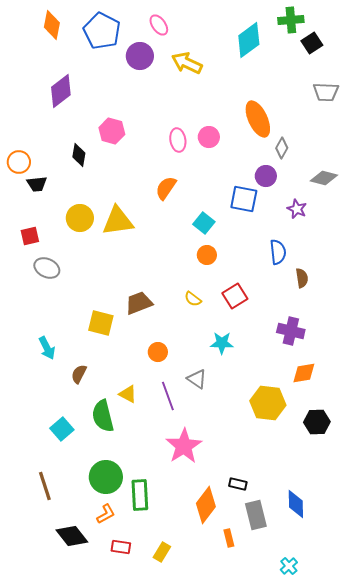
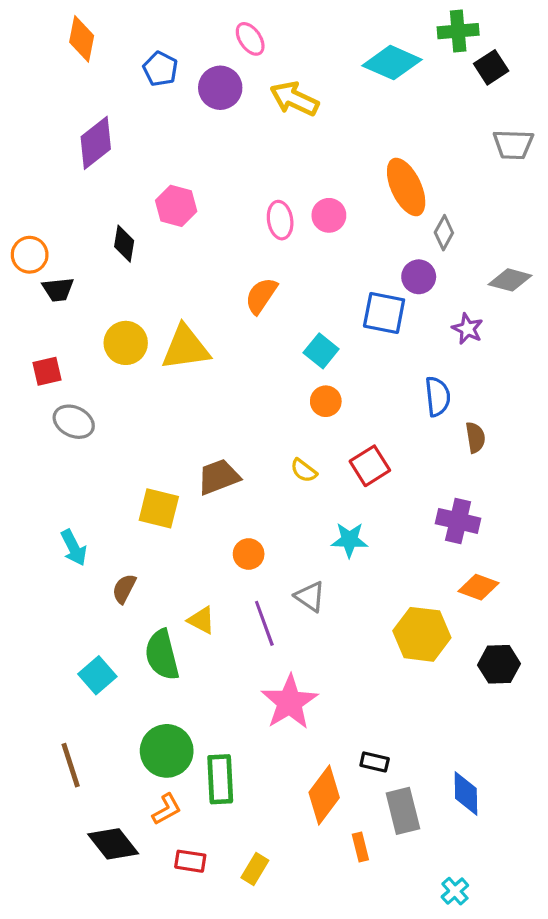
blue pentagon: (102, 31) -> (160, 69), moved, size x0.6
cyan diamond: (249, 40) -> (392, 63), turned 60
orange diamond: (304, 373) -> (479, 587), turned 30

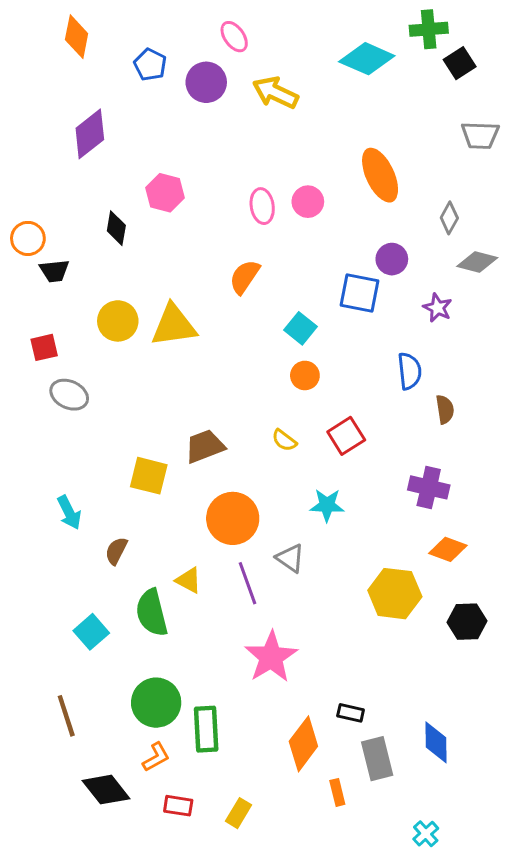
gray diamond: (444, 233) -> (449, 218), moved
orange circle: (249, 554) -> (233, 518), size x1.8

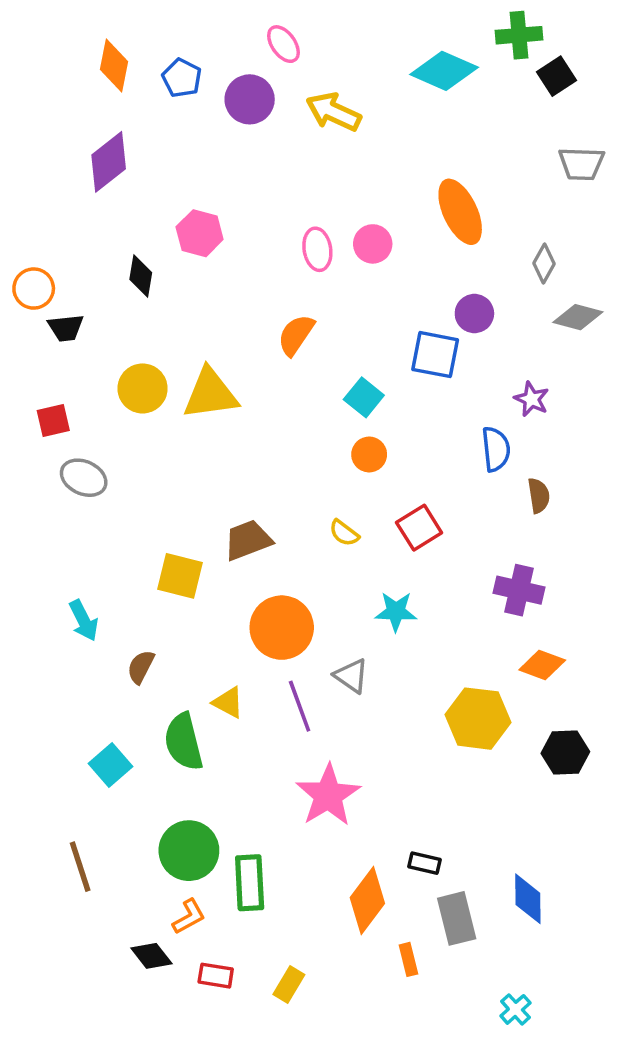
orange diamond: (77, 37) -> (114, 65), moved
purple star: (438, 308) -> (532, 399), moved
black diamond: (106, 790) -> (151, 956), moved, size x0.7

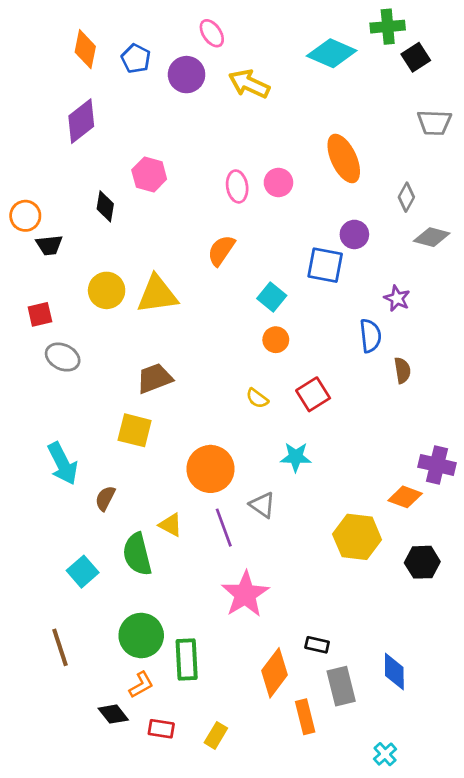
brown trapezoid: (248, 540) -> (155, 378), moved
purple cross: (519, 590) -> (437, 465), moved
cyan arrow: (84, 620) -> (63, 464), size x1.4
orange rectangle: (408, 959) -> (305, 717), size x1.4

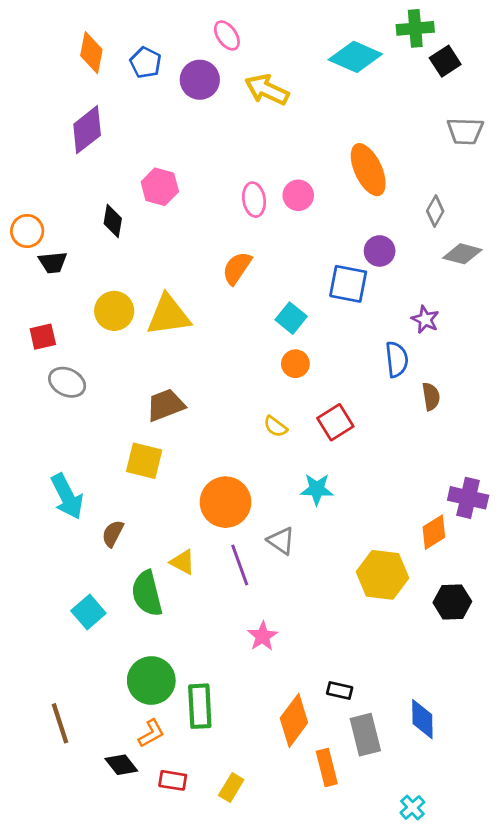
orange diamond: (405, 497) -> (434, 532), turned -52
pink star: (245, 594) -> (263, 636), size x0.6
brown line: (60, 647) -> (60, 723), moved

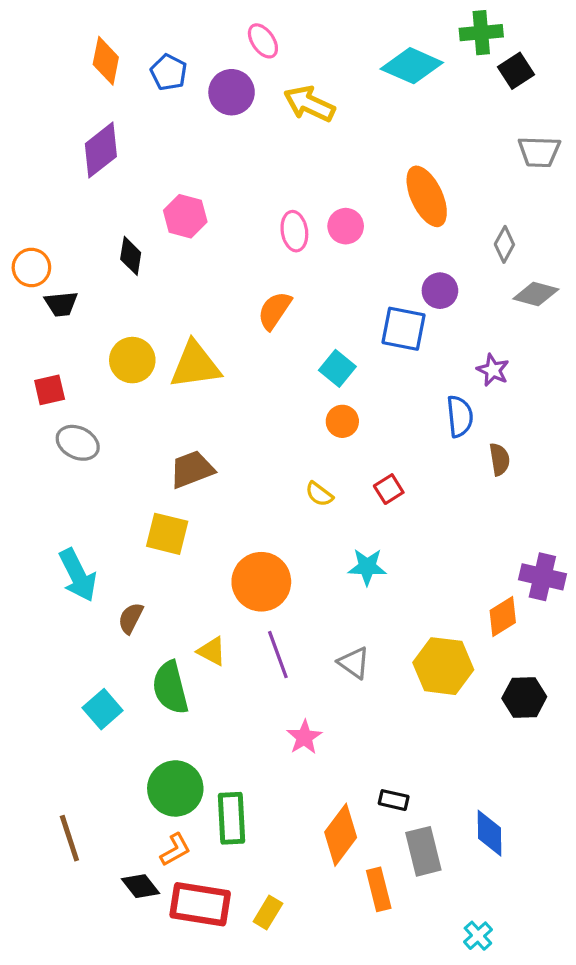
red square: (335, 422) -> (389, 489), size x0.7
gray triangle: (281, 541) -> (354, 663), moved
red rectangle: (173, 780) -> (200, 904), size x1.8

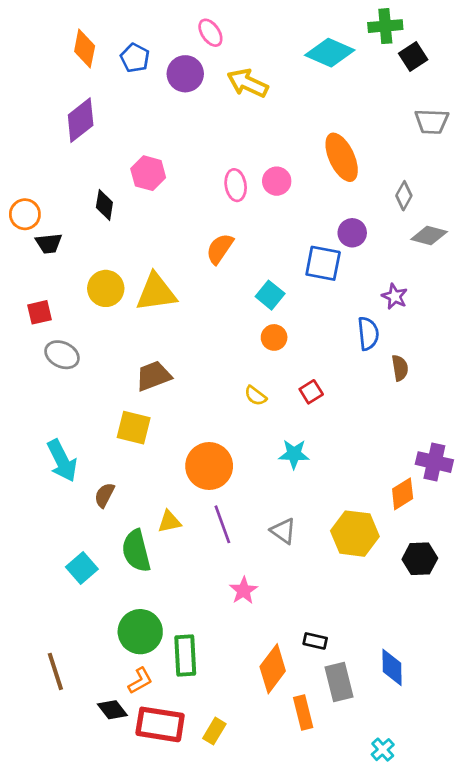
yellow triangle: (212, 651) -> (169, 522), turned -40

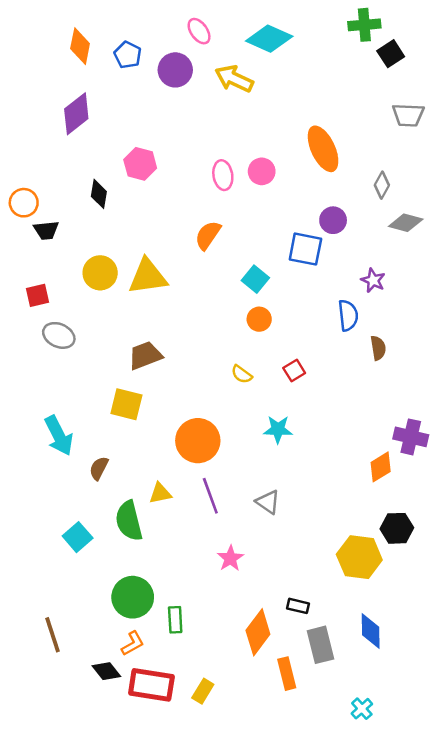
cyan diamond: (330, 53) -> (269, 39), moved
yellow hexagon: (355, 534) -> (359, 557), moved
green rectangle: (185, 655) -> (175, 620), size x0.7

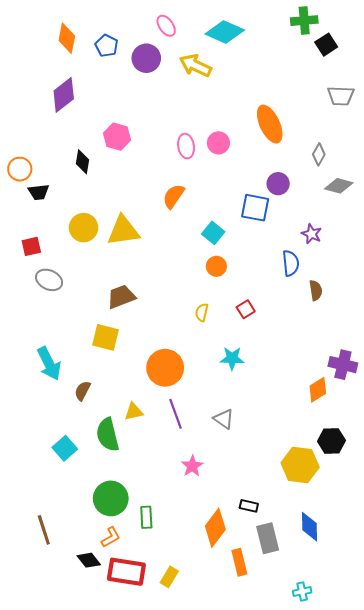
yellow semicircle: (242, 374) -> (202, 312), turned 66
cyan cross: (362, 709) -> (302, 592), turned 30

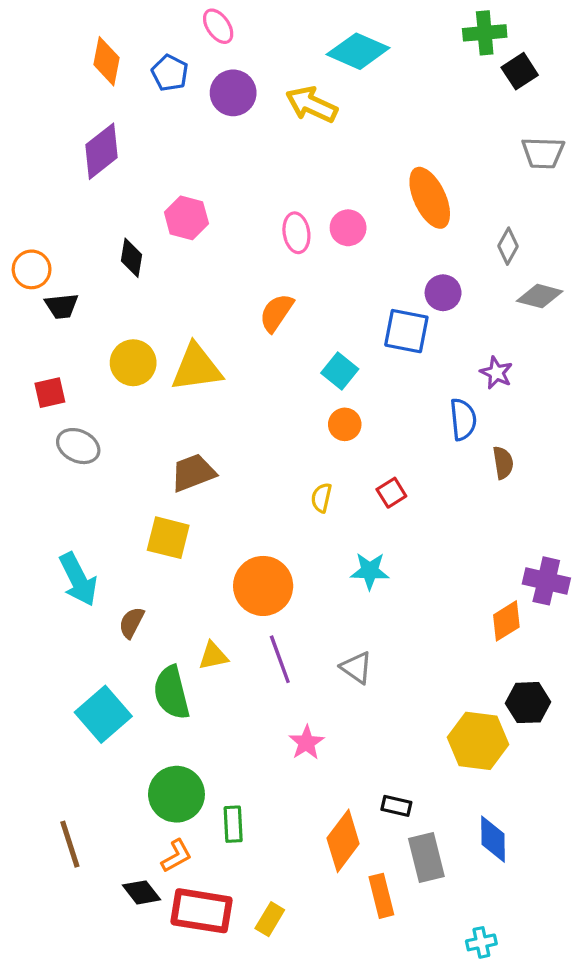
pink ellipse: (166, 26) -> (218, 26), moved
cyan square: (65, 448) -> (103, 714), size x1.4

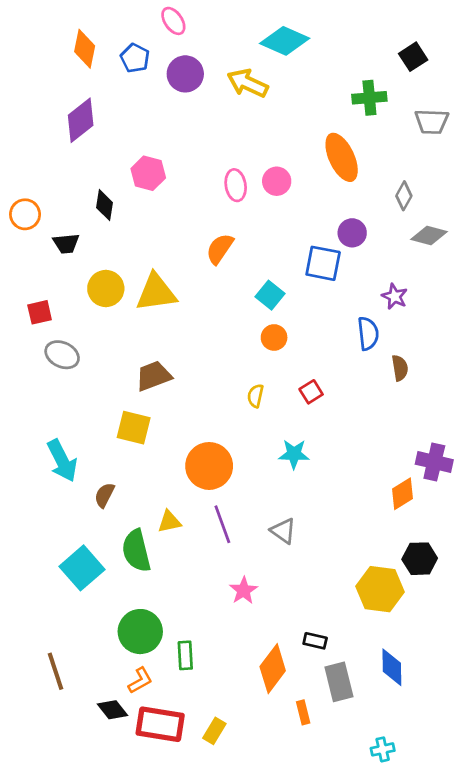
green cross: (485, 33) -> (369, 98), moved
black trapezoid: (62, 306) -> (66, 243), moved
orange rectangle: (381, 896) -> (303, 712), size x0.7

